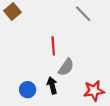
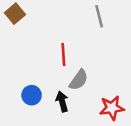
gray line: (83, 14) -> (99, 16), turned 30
blue circle: (28, 90) -> (32, 95), moved

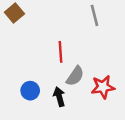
red star: (112, 108) -> (103, 87), moved

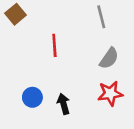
red line: (60, 52) -> (54, 45), moved
gray semicircle: (75, 76) -> (109, 58), moved

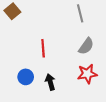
red line: (54, 45) -> (43, 48), moved

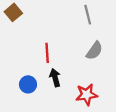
red star: (87, 74) -> (87, 95), moved
black arrow: (50, 82) -> (55, 78), moved

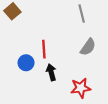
blue circle: (28, 84) -> (26, 63), moved

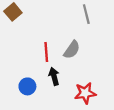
gray semicircle: (88, 47) -> (72, 50), moved
blue circle: (26, 63) -> (27, 86), moved

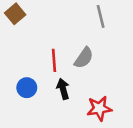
blue circle: (27, 86) -> (27, 88), moved

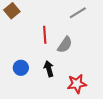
gray line: (101, 16) -> (78, 13), turned 72
red line: (54, 60) -> (45, 35), moved

